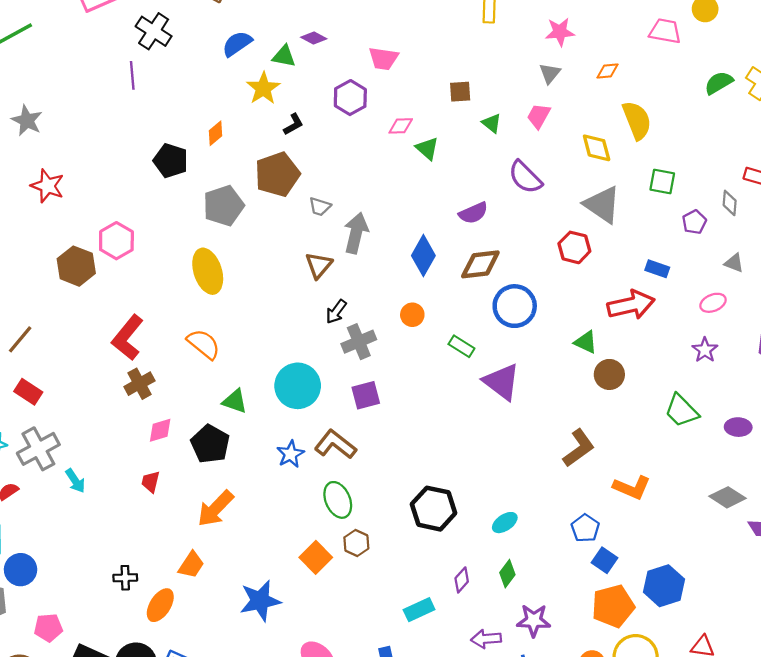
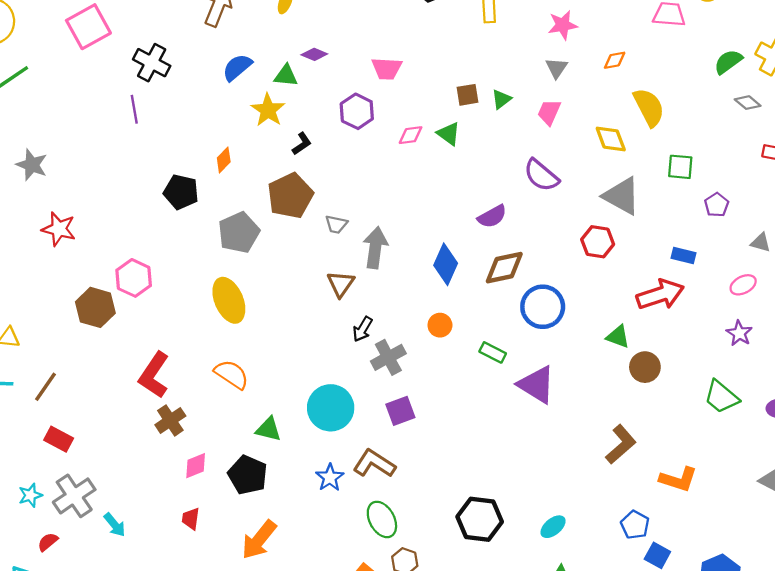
green triangle: (492, 123) -> (501, 99), moved, turned 50
green triangle: (427, 148) -> (449, 134), moved
gray diamond: (730, 203) -> (748, 103), moved, turned -50

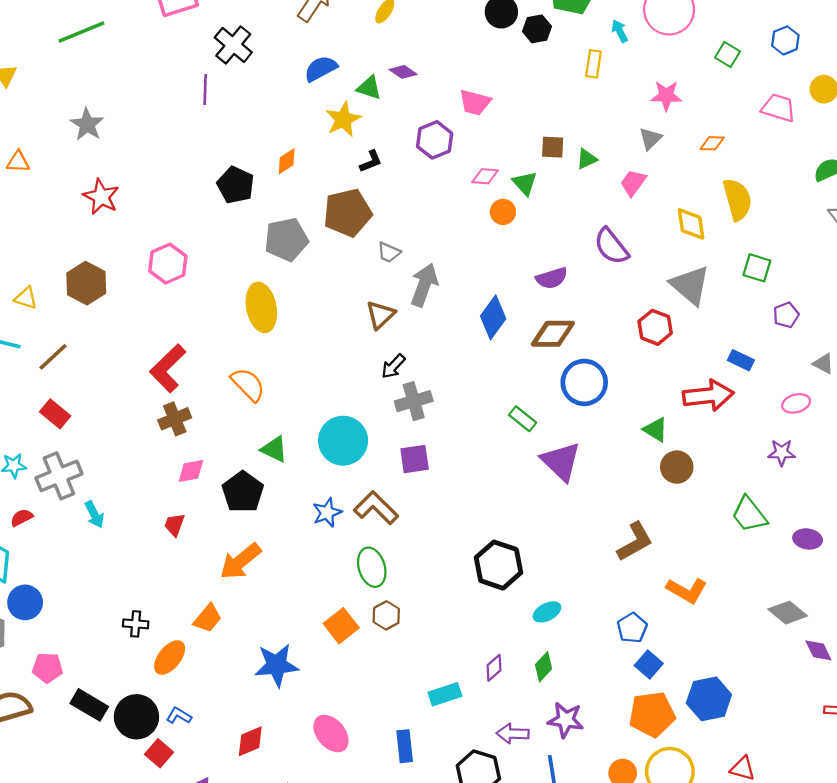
brown hexagon: (95, 307) -> (86, 283), moved
orange circle: (440, 325) -> (503, 212), moved
purple star: (739, 333) -> (782, 453), turned 30
black hexagon: (480, 519) -> (499, 565), moved

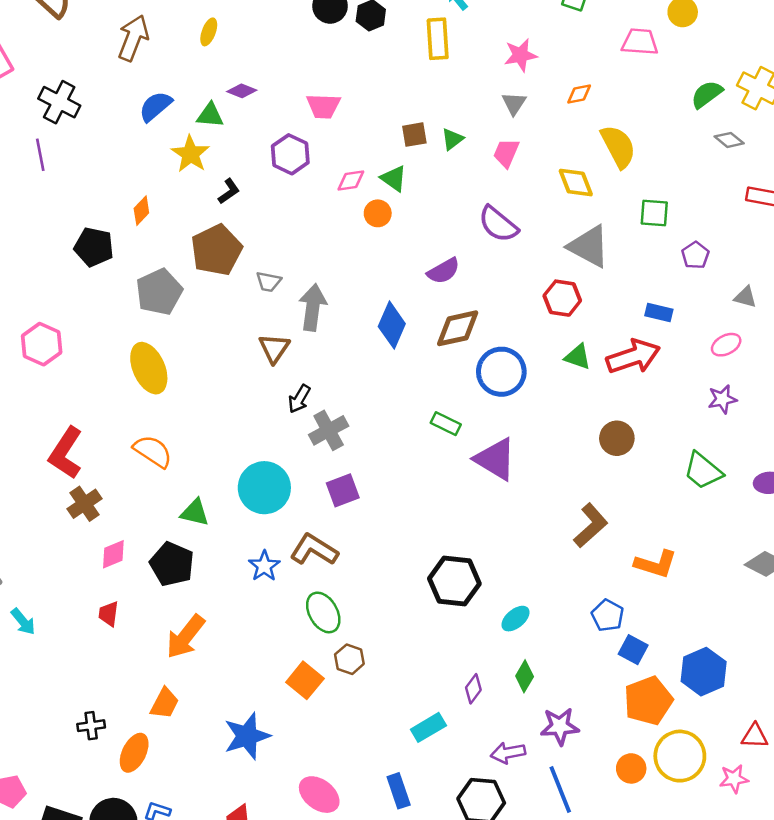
yellow rectangle: (594, 64) -> (438, 39), size x1.4
green triangle: (656, 430) -> (578, 357), moved

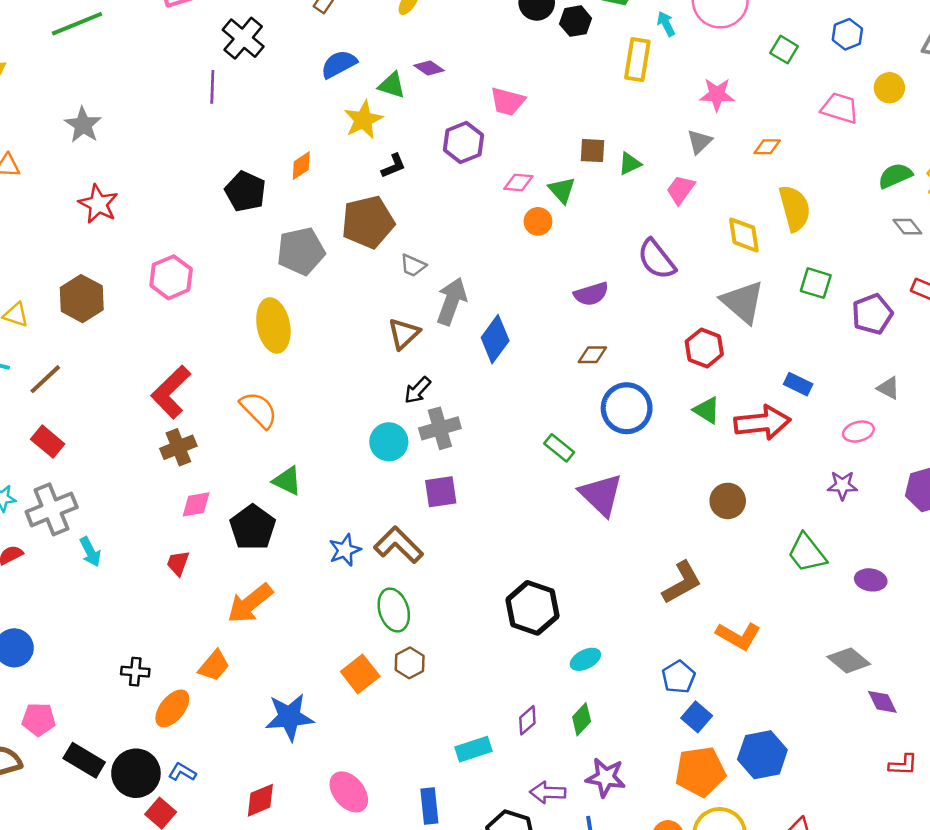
purple pentagon: (695, 255) -> (872, 314), moved, size x1.4
blue diamond: (392, 325) -> (495, 339), moved
brown diamond: (458, 328) -> (592, 355), size x0.6
cyan circle: (264, 488) -> (389, 442), moved, size x0.7

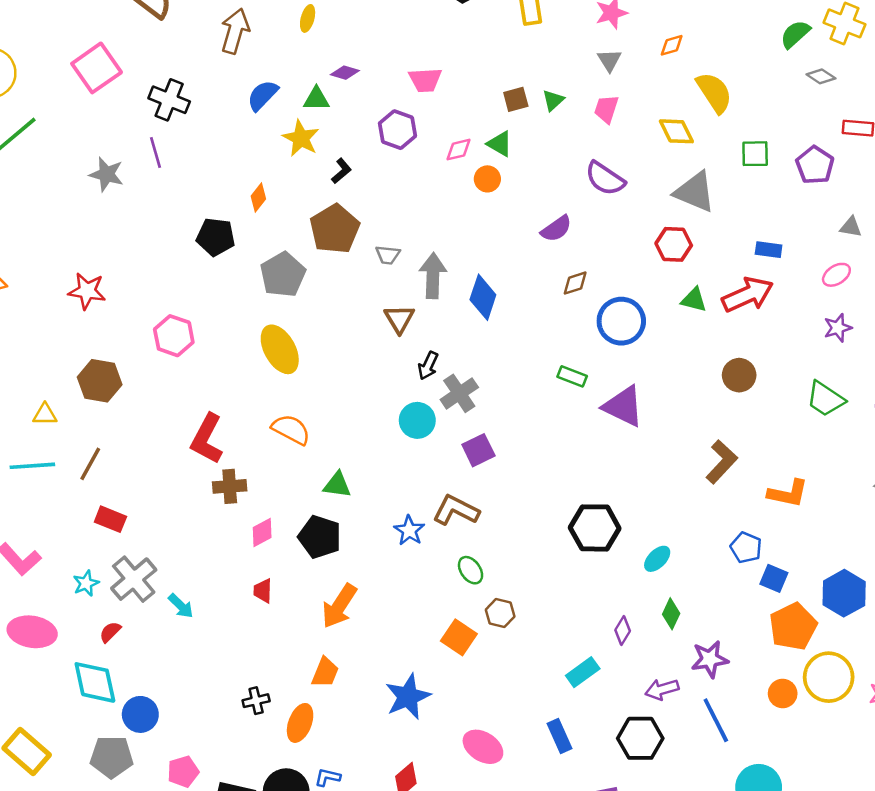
gray star: (83, 125) -> (107, 174), moved
brown cross: (178, 447) -> (230, 486), turned 36
green ellipse: (394, 610) -> (471, 570), size x0.7

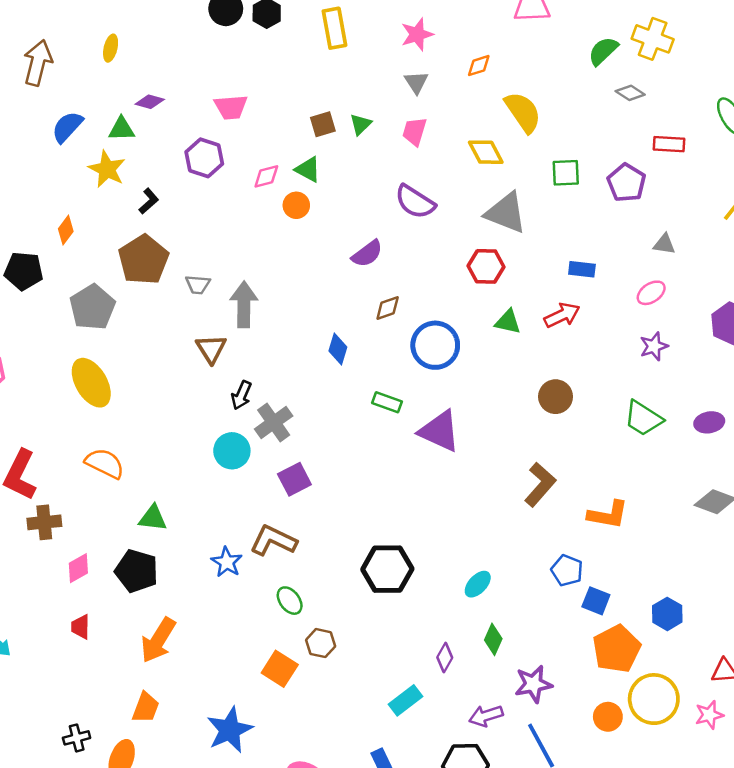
red arrow: (748, 295) -> (562, 315), size x0.7
blue diamond: (483, 297) -> (338, 349), moved, size x0.7
black hexagon: (595, 528) -> (387, 569), moved
blue hexagon: (844, 593) -> (667, 614), size x0.7

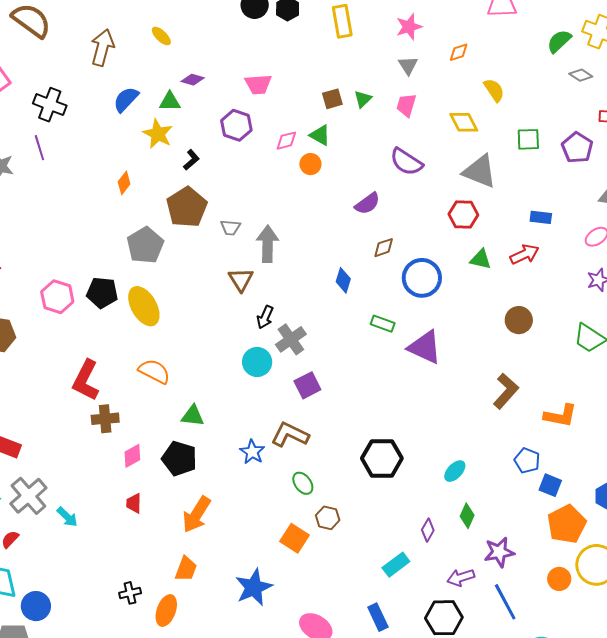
yellow ellipse: (111, 48) -> (161, 36), turned -60
yellow semicircle: (523, 112) -> (494, 90), size x0.7
black pentagon: (24, 271) -> (102, 293), moved

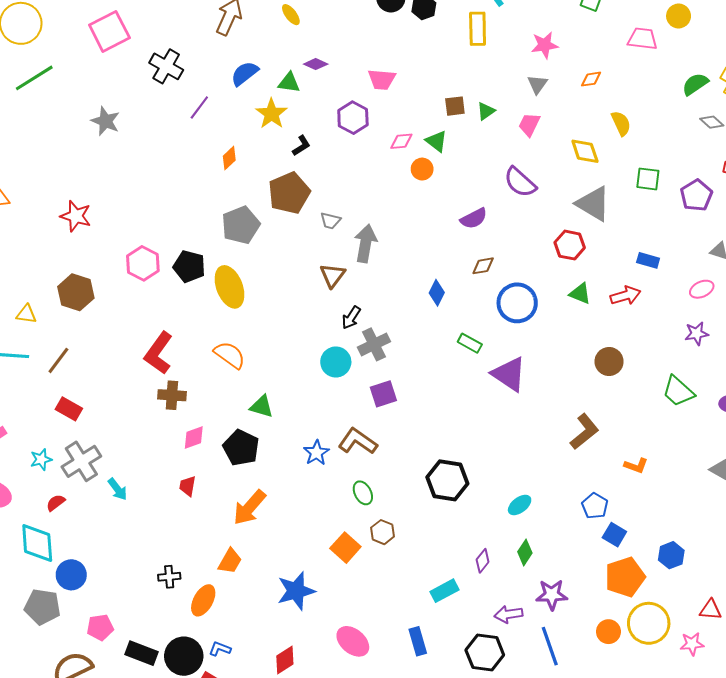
purple line: (39, 148) -> (199, 108), moved, turned 45
orange L-shape: (560, 416) -> (636, 466), size x0.7

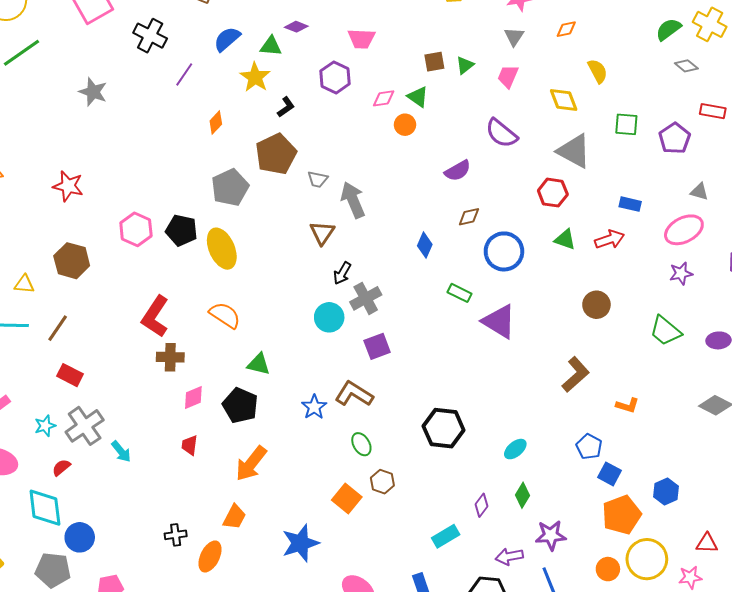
gray arrow: (366, 243) -> (353, 200), turned -30
pink ellipse: (702, 289) -> (684, 230), size x1.6

